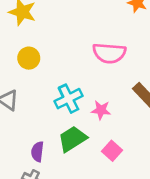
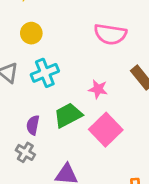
cyan cross: (68, 99) -> (45, 73), moved
pink square: (112, 151) -> (106, 130), size x1.6

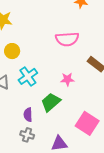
pink square: (106, 130) -> (87, 123), moved

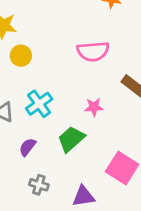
yellow circle: (12, 51) -> (21, 56), moved
purple semicircle: (28, 115) -> (27, 147), moved, turned 40

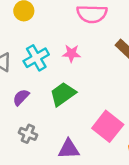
pink star: (94, 107) -> (71, 53), moved

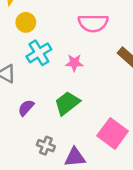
cyan cross: (36, 58) -> (39, 53), moved
gray cross: (28, 134) -> (46, 146), moved

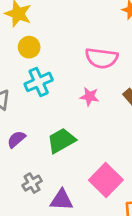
pink star: (74, 63) -> (90, 97), moved
gray cross: (46, 146) -> (32, 183), turned 30

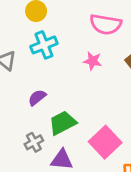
purple semicircle: (16, 139) -> (37, 98), moved
green trapezoid: (61, 141) -> (62, 123), moved

